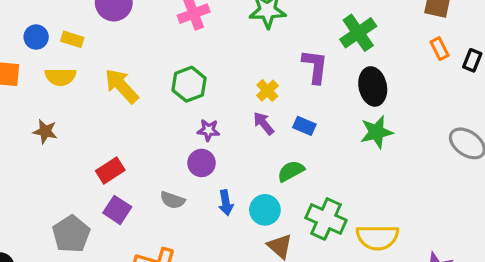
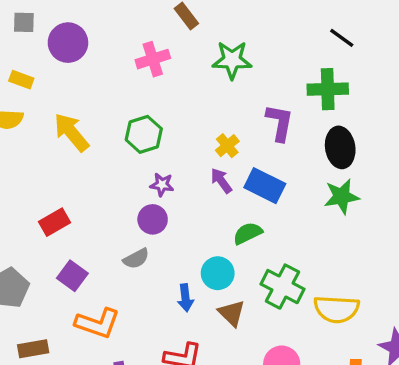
green cross: (358, 33) -> (328, 89), turned 30
blue rectangle: (304, 126) -> (265, 186), size x1.6
gray semicircle: (172, 200) -> (136, 259), moved, turned -50
blue arrow: (226, 203) -> (185, 298), moved
purple square: (117, 210) -> (72, 276), moved

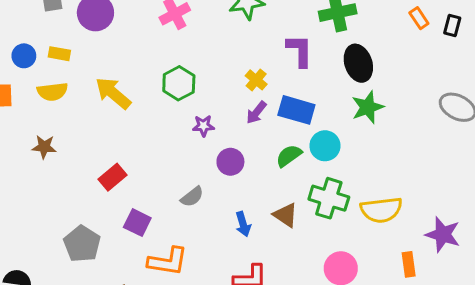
purple arrow: (221, 181) -> (256, 113), turned -95
purple circle: (153, 219) -> (230, 162), moved
cyan circle: (218, 273) -> (325, 146), moved
brown triangle: (232, 313) -> (286, 215), moved

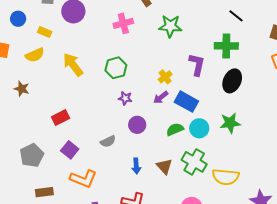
blue circle: (24, 56) -> (18, 19), moved
black ellipse: (358, 63) -> (232, 81), turned 30
yellow semicircle: (52, 92) -> (35, 55), turned -30
green star: (368, 107) -> (230, 123), moved

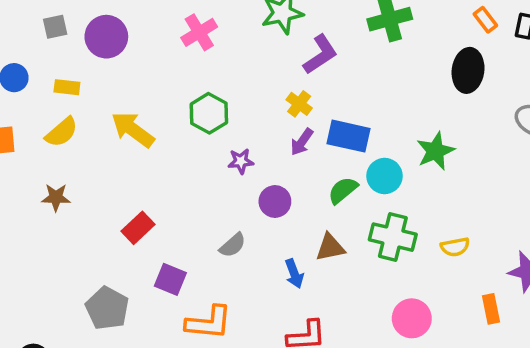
purple L-shape: (197, 65) -> (320, 54), moved, turned 60
black ellipse: (232, 81) -> (468, 70), moved
brown triangle: (164, 166) -> (330, 247), moved, turned -42
yellow semicircle: (226, 177) -> (455, 247), size x0.6

